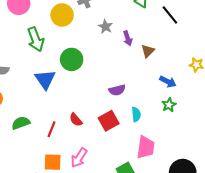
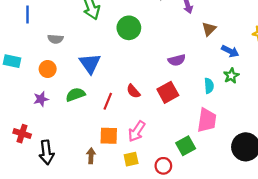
brown triangle: (148, 51) -> (209, 29), moved
blue triangle: (45, 80) -> (90, 63), moved
cyan semicircle: (136, 114) -> (209, 86), moved

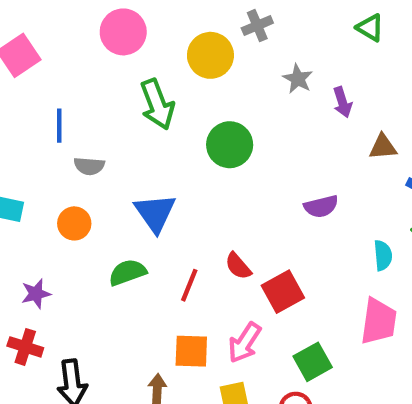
blue line: (28, 14) -> (59, 126), moved
brown triangle: (209, 29) -> (383, 147), turned 40
red square: (168, 92) -> (283, 292), moved
purple star: (41, 99) -> (36, 294), moved
green square: (186, 146) -> (313, 362), moved

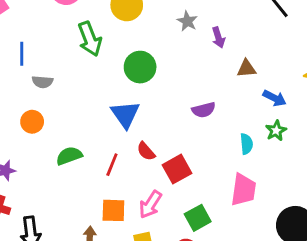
blue triangle: (155, 213) -> (125, 114), moved

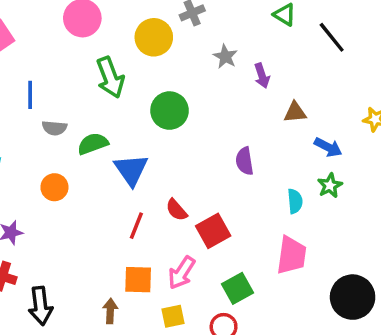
purple semicircle: (204, 110) -> (244, 161), turned 95
blue triangle: (125, 114) -> (131, 170), moved
orange circle: (32, 122) -> (54, 187), moved
green semicircle: (69, 156) -> (93, 144), moved

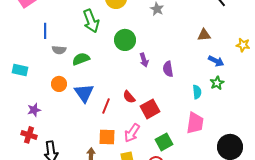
purple arrow: (262, 76) -> (144, 60), moved
brown triangle: (295, 112) -> (204, 35), moved
blue triangle: (131, 170) -> (84, 93), moved

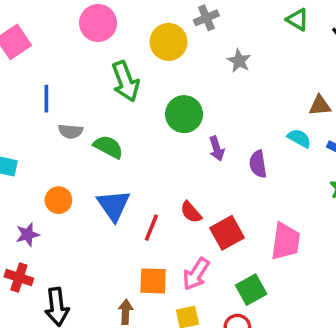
green semicircle: (81, 59) -> (108, 147), turned 48
orange circle: (59, 84) -> (58, 200), moved
cyan semicircle: (197, 92) -> (299, 138), moved, turned -56
pink trapezoid: (195, 123) -> (285, 241), moved

